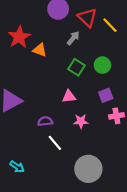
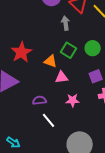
red star: (19, 37) -> (21, 52), moved
gray arrow: (73, 38) -> (66, 23), turned -48
orange triangle: (40, 50) -> (50, 61), moved

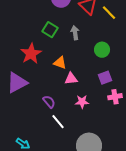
gray arrow: (66, 23) -> (75, 33), moved
green square: (69, 50) -> (50, 30), moved
purple semicircle: (39, 100) -> (49, 102), turned 56

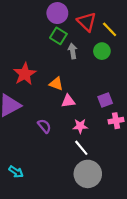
green square: (50, 30) -> (58, 36), moved
green circle: (102, 50) -> (102, 51), moved
white line: (58, 122) -> (81, 148), moved

